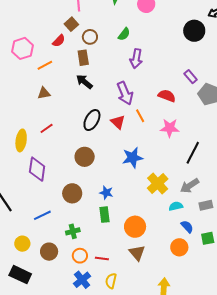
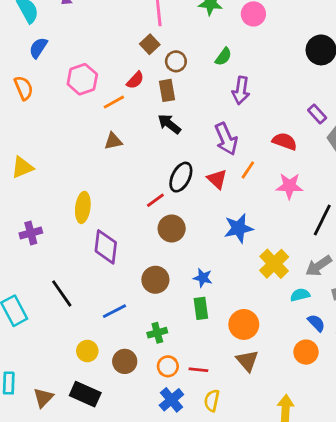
red semicircle: (59, 41) -> (135, 80), moved
orange line: (140, 116) -> (248, 170), turned 64
red line: (47, 128) -> (155, 200), moved

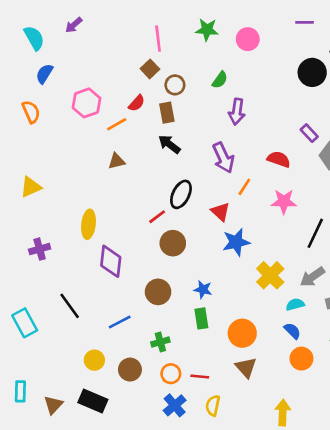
red triangle: (217, 179) -> (220, 212), moved
blue semicircle: (316, 323) -> (292, 331), moved

